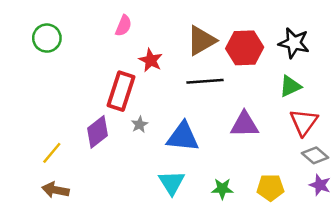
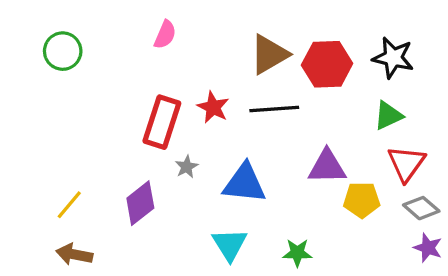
red star: (151, 60) -> (213, 107), moved
purple diamond: (98, 132) -> (140, 203), moved
yellow pentagon: (270, 188) -> (362, 200), moved

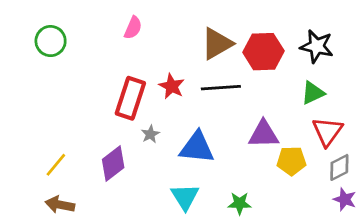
gray diamond: (421, 208) -> (339, 167), turned -68

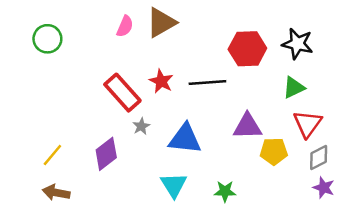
brown triangle: (217, 44) -> (161, 23), moved
red rectangle: (130, 98) -> (122, 93), turned -60

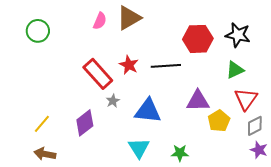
yellow pentagon: (274, 151) -> (219, 121), turned -30

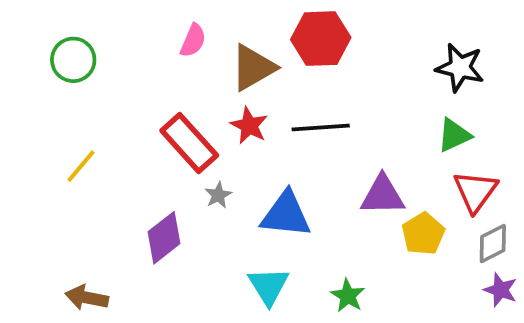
brown triangle: (129, 18) -> (253, 68), moved
red hexagon: (198, 39) -> (321, 39), moved
yellow line: (42, 124) -> (81, 166), moved
green star: (180, 153) -> (348, 296), turned 30

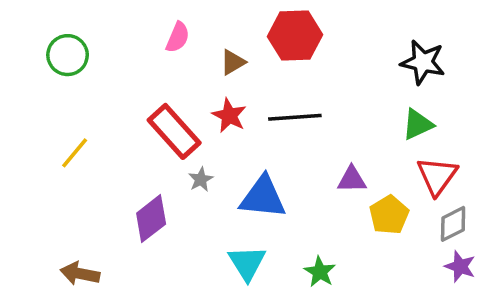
brown triangle: (253, 68) -> (233, 62), size x0.6
purple triangle: (383, 195) -> (352, 179), size x0.7

